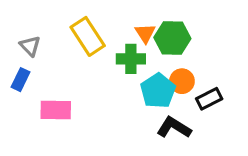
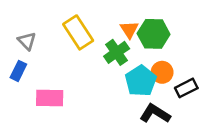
green cross: (131, 59) -> (117, 52), turned -35

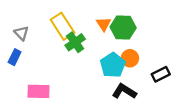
green cross: (117, 52) -> (75, 42), moved
black rectangle: (186, 88) -> (161, 74), moved
pink rectangle: (50, 98) -> (39, 91), moved

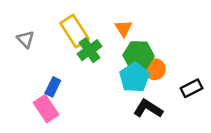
green hexagon: (123, 27) -> (138, 56), moved
blue rectangle: (15, 57) -> (53, 87), moved
pink rectangle: (39, 91) -> (46, 109), turned 55

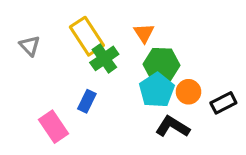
orange circle: (155, 69) -> (188, 92), moved
blue rectangle: (53, 87) -> (87, 101), moved

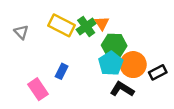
yellow rectangle: (87, 36) -> (62, 25), turned -30
green cross: (104, 58) -> (86, 27), moved
orange circle: (188, 92) -> (133, 65), size x1.5

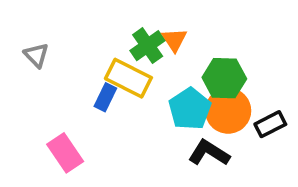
yellow rectangle: (62, 25) -> (128, 78), moved
green hexagon: (114, 46) -> (224, 78), moved
blue rectangle: (62, 71) -> (105, 97), moved

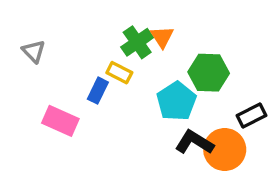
yellow rectangle: (128, 78) -> (119, 73), size x0.6
orange circle: (228, 111) -> (225, 149), moved
pink rectangle: (65, 153) -> (60, 121), moved, turned -32

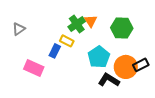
gray triangle: (34, 51) -> (19, 29), turned 40
green hexagon: (209, 73) -> (122, 28), moved
orange circle: (225, 149) -> (126, 67), moved

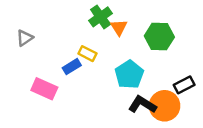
green cross: (77, 24) -> (101, 17), moved
blue rectangle: (55, 51) -> (72, 67), turned 32
orange circle: (126, 67) -> (165, 106), moved

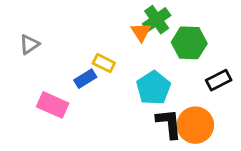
green cross: (101, 17) -> (157, 20), moved
black rectangle: (184, 85) -> (219, 80), moved
black L-shape: (142, 104) -> (169, 124), turned 52

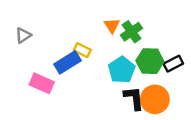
green cross: (157, 20) -> (131, 32), moved
green hexagon: (189, 43) -> (150, 61), moved
blue rectangle: (85, 79) -> (68, 62), size x1.5

